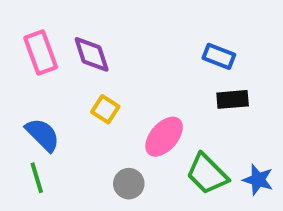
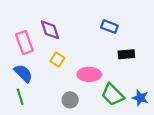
pink rectangle: (41, 52) -> (24, 43), moved
blue rectangle: (219, 56) -> (109, 27), moved
pink ellipse: (164, 137) -> (89, 74), turned 50

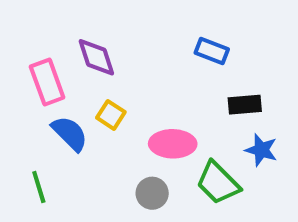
blue semicircle: (23, 73) -> (70, 133), moved
blue star: (140, 98) -> (261, 150), moved
gray circle: (70, 100) -> (152, 193), moved

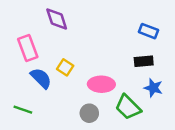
blue rectangle: (212, 51) -> (148, 31), moved
purple diamond: (96, 57) -> (57, 19), moved
green line: (39, 187) -> (23, 110), turned -54

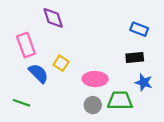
green trapezoid: (128, 107) -> (120, 101), turned 135
gray circle: (89, 113) -> (93, 105), moved

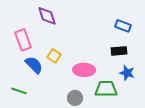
gray circle: (93, 105) -> (75, 98), moved

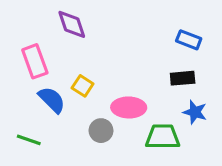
gray circle: (75, 98) -> (101, 131), moved

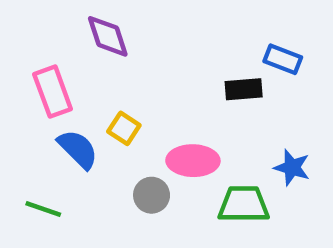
black rectangle: (183, 78) -> (244, 89), moved

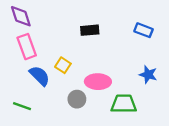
purple diamond: (108, 36) -> (21, 16), moved
black rectangle: (244, 89) -> (90, 30), moved
blue star: (292, 168) -> (148, 75), moved

